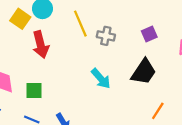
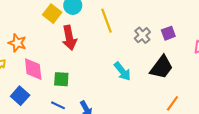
gray cross: (106, 36) -> (142, 35), moved, turned 35

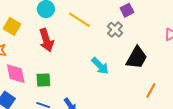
yellow square: (52, 14) -> (12, 26), moved
yellow line: (106, 21) -> (79, 20), turned -30
purple square: (168, 33) -> (127, 10), moved

